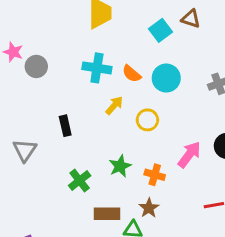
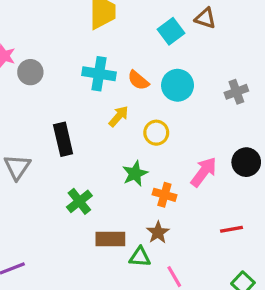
black rectangle: (65, 126) -> (63, 139), size x1.4
green star: (120, 166) -> (135, 174), moved

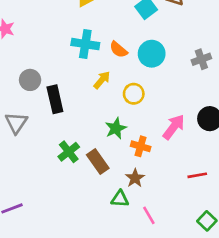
gray circle: (30, 72) -> (30, 80), moved
brown rectangle: (110, 239) -> (98, 161), moved, turned 55

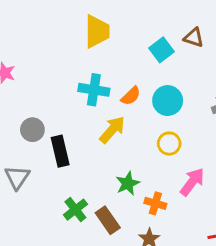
orange semicircle: (118, 50) -> (131, 96), turned -84
yellow arrow: (102, 80) -> (112, 130), size x1.4
yellow circle: (134, 94) -> (169, 144), moved

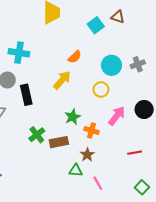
cyan cross: (94, 90) -> (19, 53), moved
cyan circle: (168, 101) -> (111, 65), moved
brown rectangle: (108, 220) -> (59, 142), turned -66

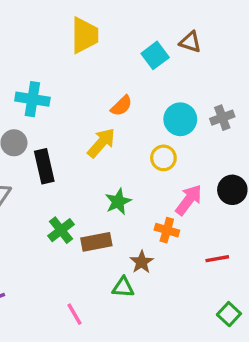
orange cross: (91, 131) -> (167, 230), moved
pink line: (98, 183) -> (74, 314), moved

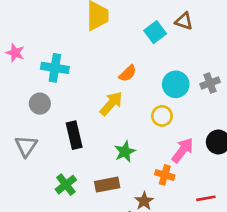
black rectangle: (44, 166) -> (74, 135), moved
green cross: (61, 230) -> (66, 185), moved

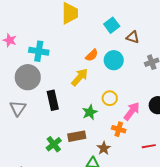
brown triangle: (184, 21) -> (133, 37), moved
cyan circle: (176, 84) -> (114, 60), moved
gray circle: (40, 104) -> (28, 77), size x1.6
yellow circle: (162, 116) -> (110, 98), moved
green cross: (66, 185) -> (54, 144), moved

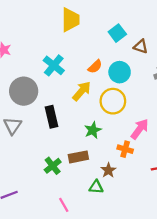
cyan cross: (39, 51) -> (54, 65), moved, turned 30
yellow circle: (110, 98) -> (113, 101), moved, size x1.5

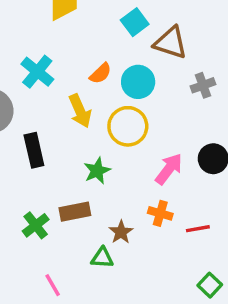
brown triangle: (141, 46) -> (171, 43), size x1.5
yellow arrow: (82, 91) -> (80, 111), turned 115
orange cross: (125, 149) -> (160, 213), moved

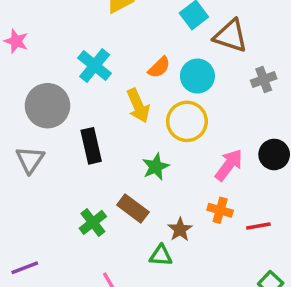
brown rectangle: (75, 212) -> (133, 209), turned 48

